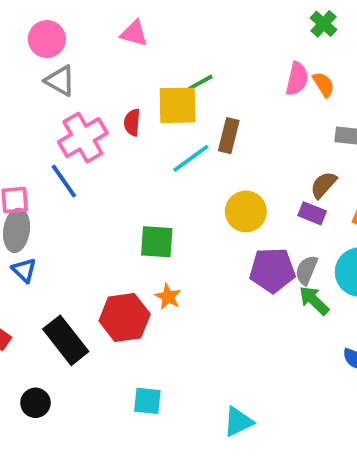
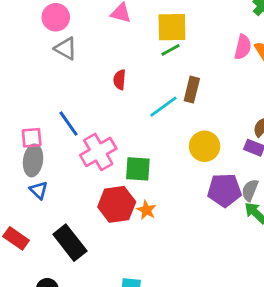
yellow square: (178, 105) -> (172, 27), moved
pink cross: (83, 138) -> (98, 152), moved
red hexagon: (125, 318) -> (117, 204), moved

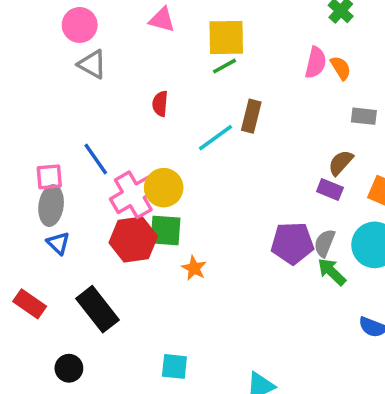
yellow circle: (205, 146) -> (164, 188), moved
green square: (138, 169) -> (165, 231), moved
red hexagon: (117, 204) -> (133, 240), moved

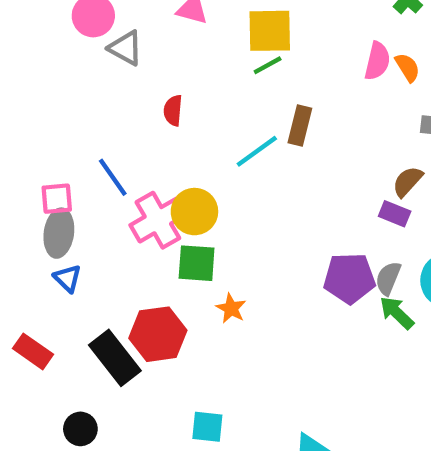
gray triangle: (92, 64) -> (126, 48), moved
red semicircle: (160, 104) -> (173, 110), moved
red hexagon: (133, 240) -> (158, 334), moved

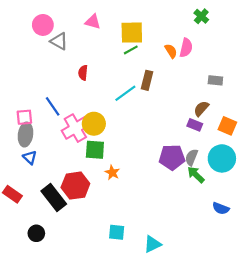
orange semicircle: (407, 67) -> (171, 51), moved
cyan square: (207, 427) -> (117, 232), moved

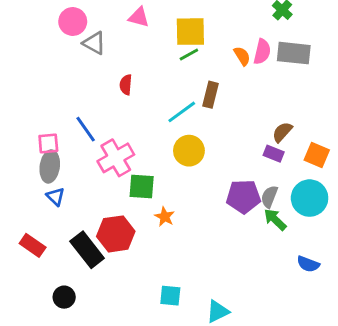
gray rectangle: (215, 80) -> (294, 53), moved, size x1.6
yellow circle: (94, 124) -> (189, 151), moved

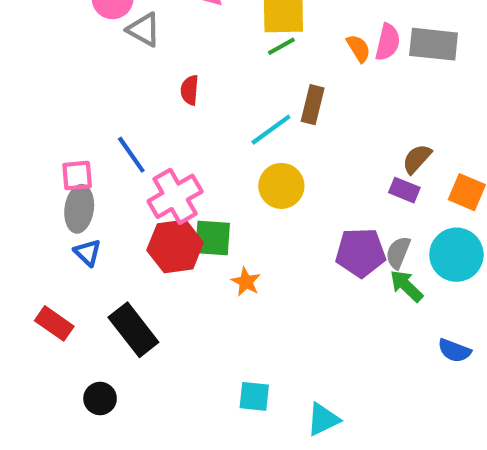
red hexagon: (116, 234) -> (175, 246), moved

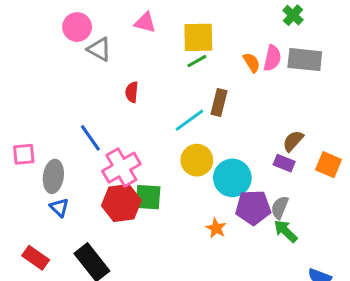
pink square: (77, 175) -> (24, 154), moved
cyan circle: (456, 255) -> (232, 178), moved
orange star: (246, 282) -> (216, 228), moved

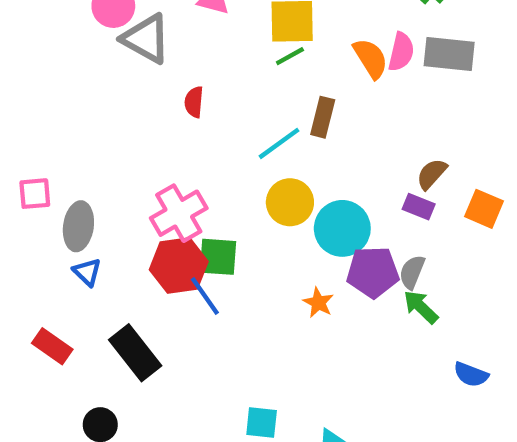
gray triangle: (99, 49) -> (146, 39), size x1.4
orange semicircle: (252, 63) -> (371, 58), size x1.4
blue line: (90, 138) -> (205, 296), moved

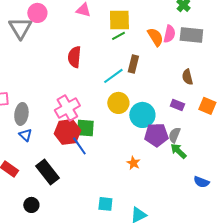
gray triangle: (146, 39) -> (20, 28), moved, turned 30
red semicircle: (194, 102) -> (74, 57), size x1.5
brown semicircle: (432, 174) -> (187, 77), moved, turned -56
orange star: (318, 303) -> (133, 163), moved

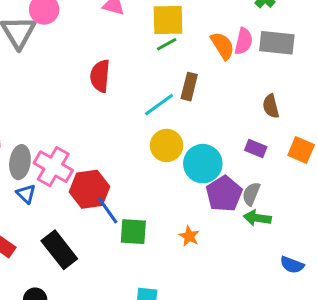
pink cross: (67, 108) -> (53, 167), moved, turned -30
green square: (85, 128) -> (133, 232), moved
purple pentagon: (156, 135) -> (224, 194), turned -30
green arrow: (178, 151) -> (257, 218), turned -36

